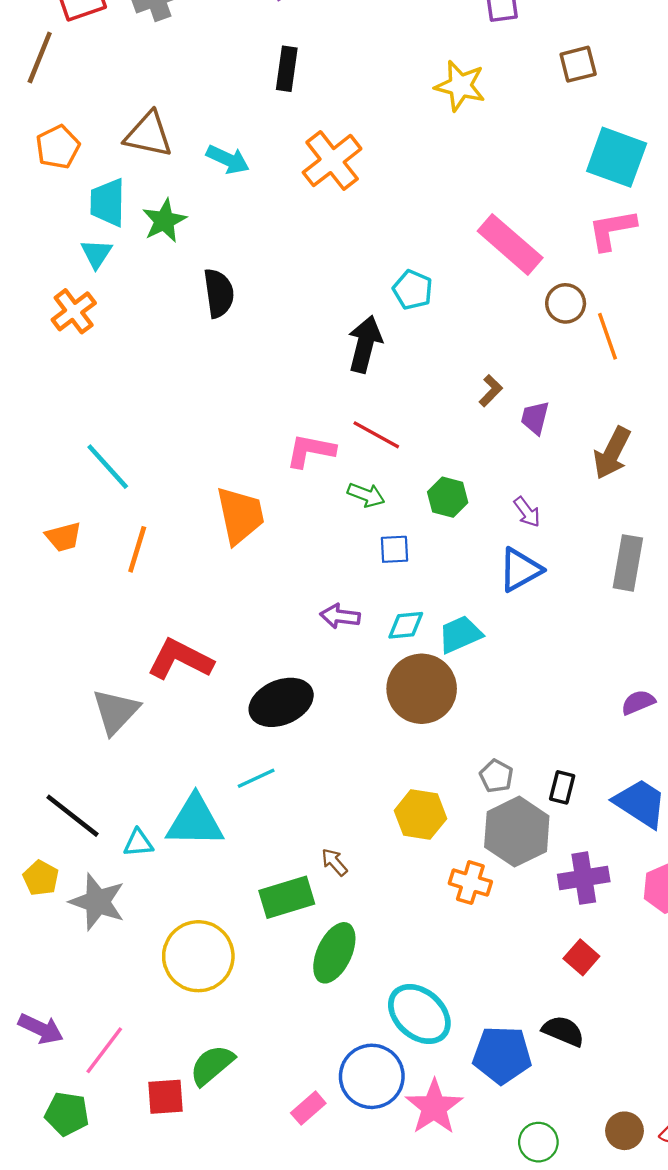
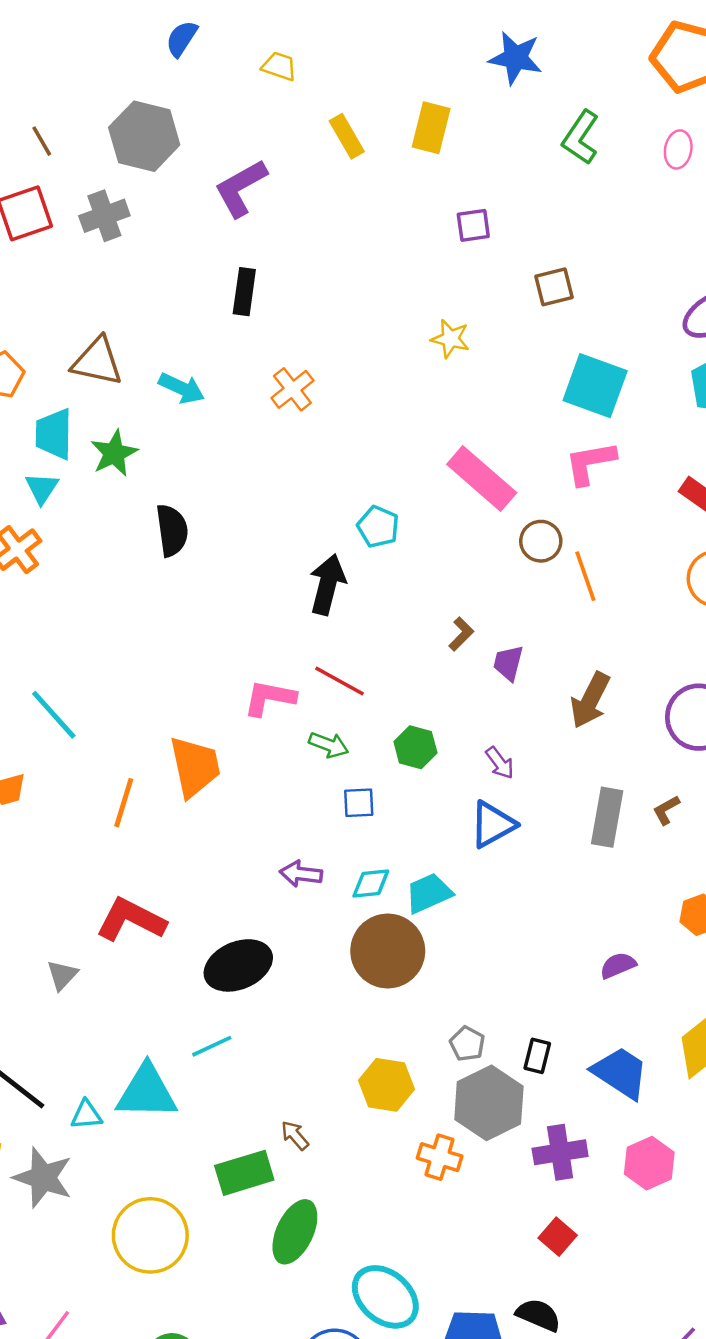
yellow star: (460, 86) -> (450, 339), moved, size x0.7
orange cross: (332, 161) -> (292, 389), size x0.7
orange line: (137, 549) -> (124, 803), moved
gray triangle: (116, 711) -> (62, 975), size x0.6

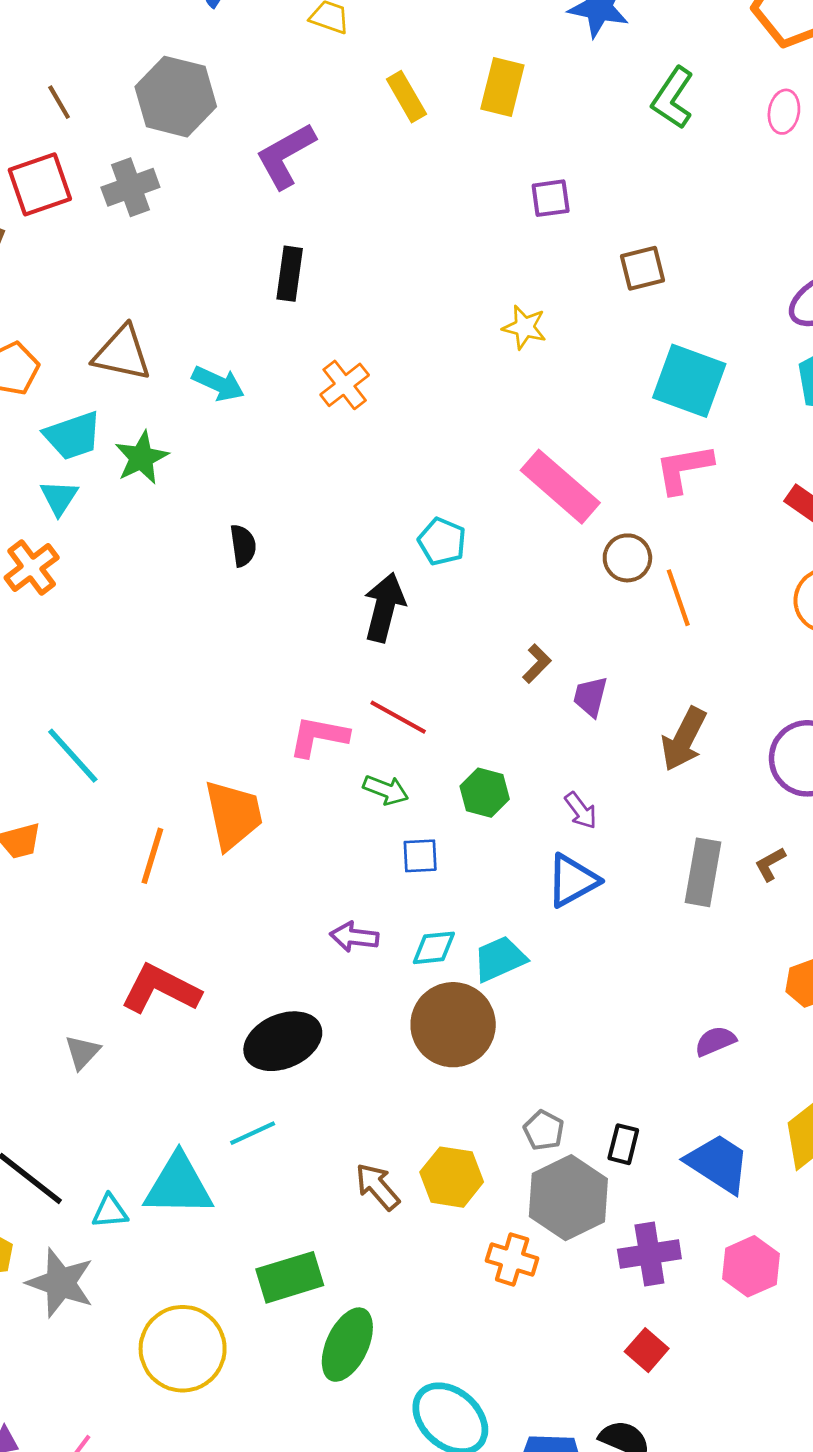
cyan trapezoid: (54, 434) -> (73, 436), turned -110
black semicircle: (172, 530) -> (243, 546), moved, size x0.7
brown arrow: (295, 1135) -> (378, 1187), moved, size x1.4

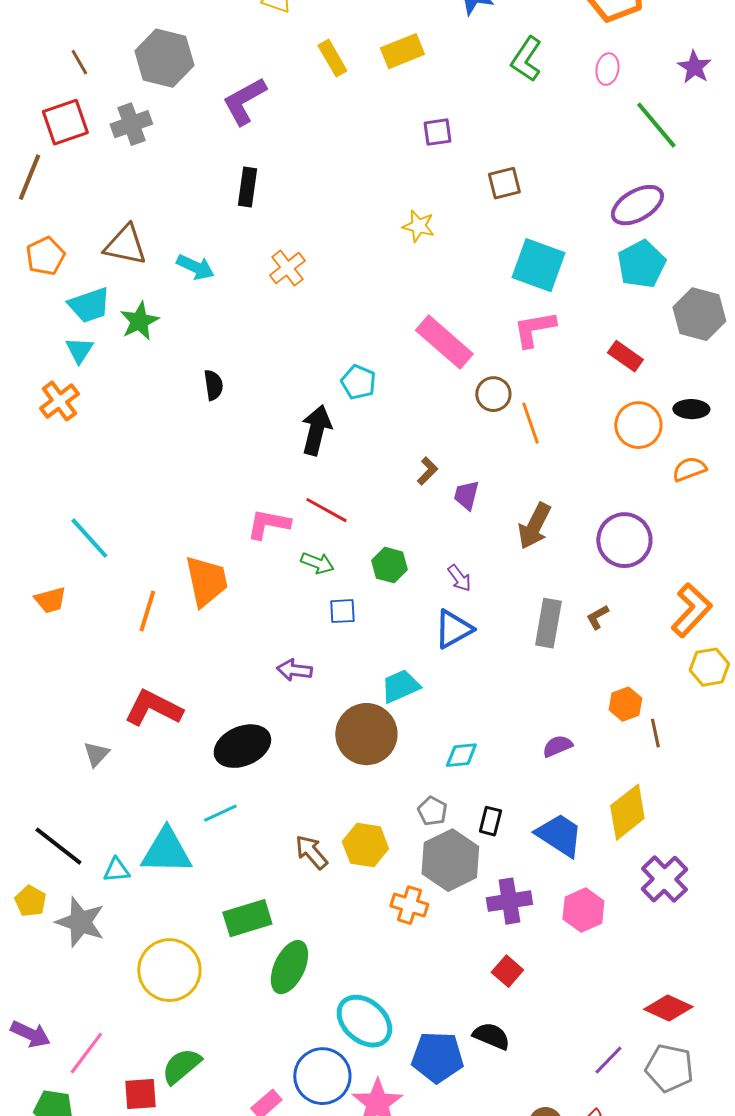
yellow rectangle: (502, 87) -> (402, 51), turned 54
cyan diamond: (434, 948) -> (461, 755), moved

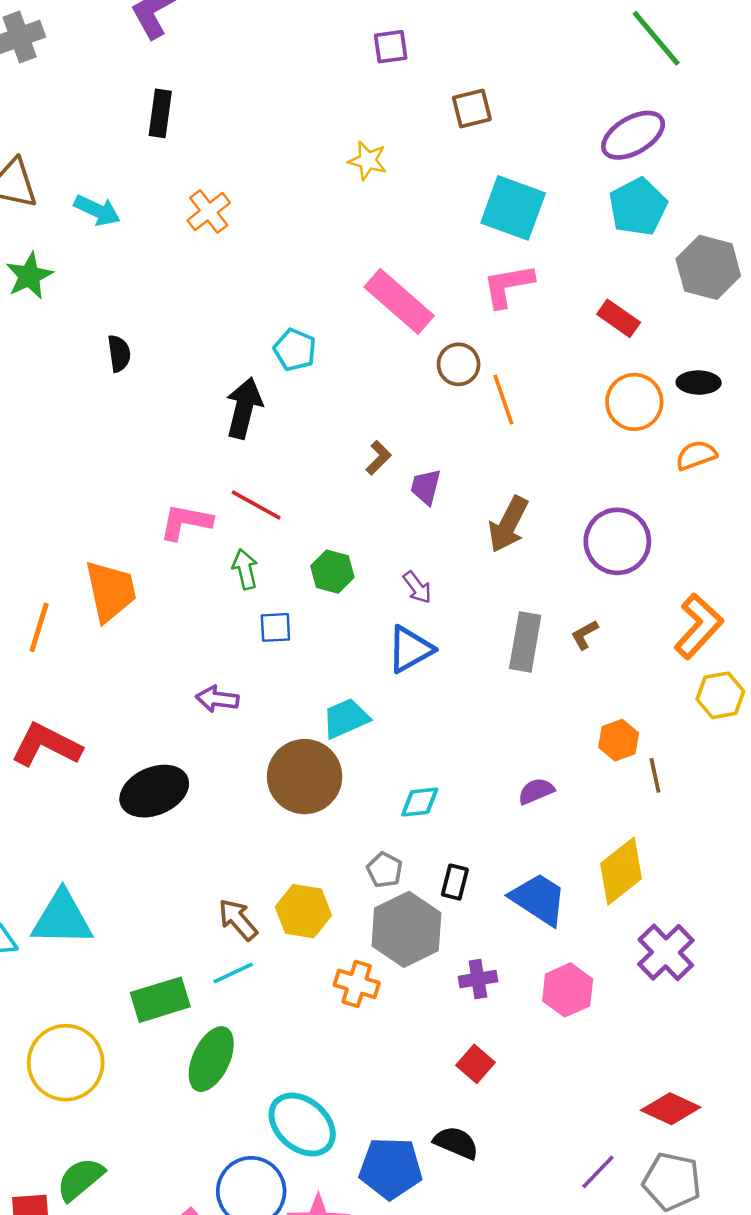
green arrow: (317, 563) -> (245, 569), turned -124
cyan line: (220, 813) -> (233, 973), moved
purple cross: (509, 901) -> (478, 979), size x0.7

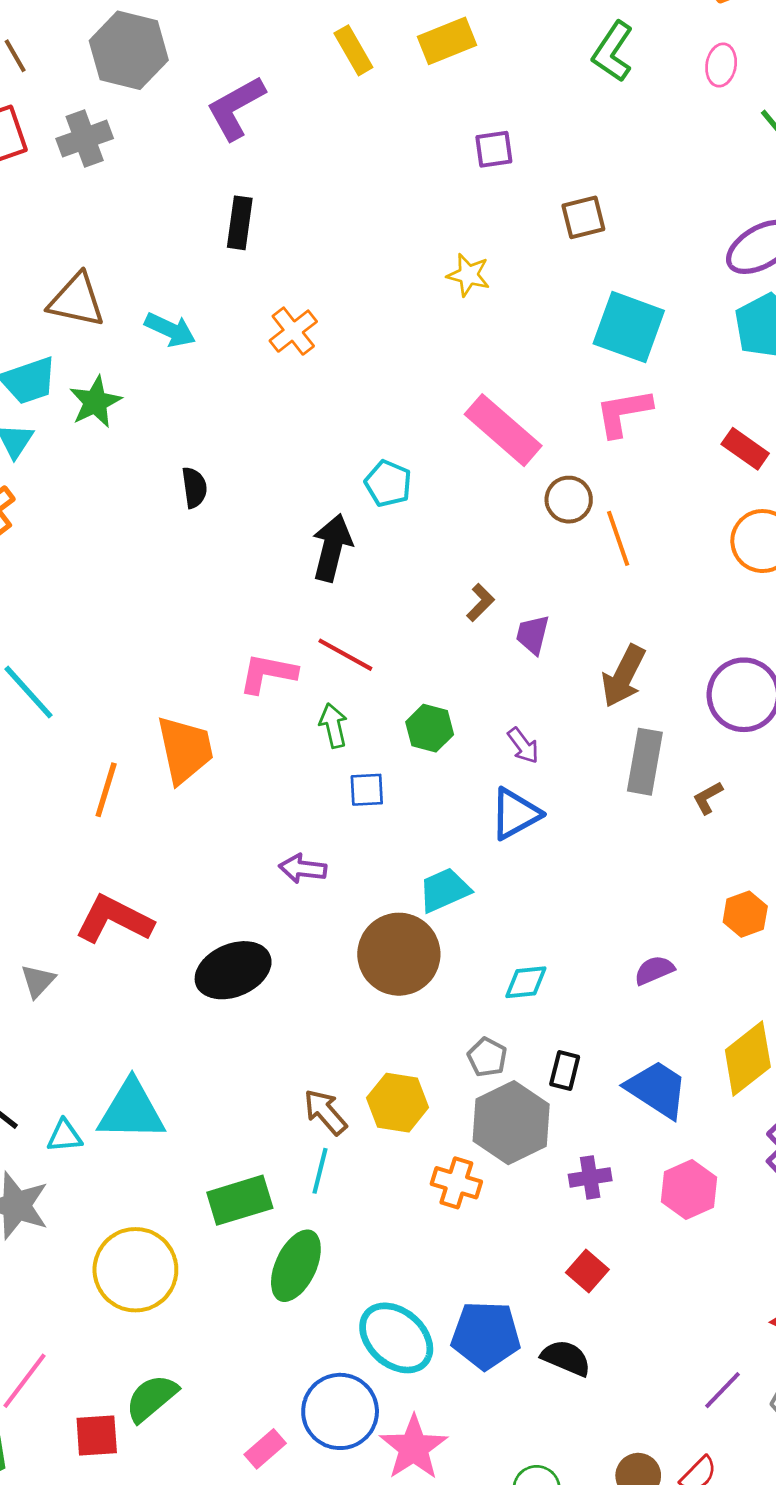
gray rectangle: (525, 642) -> (645, 762), moved
cyan line: (233, 973) -> (320, 1171), turned -51
blue pentagon: (391, 1168) -> (486, 1335), moved

